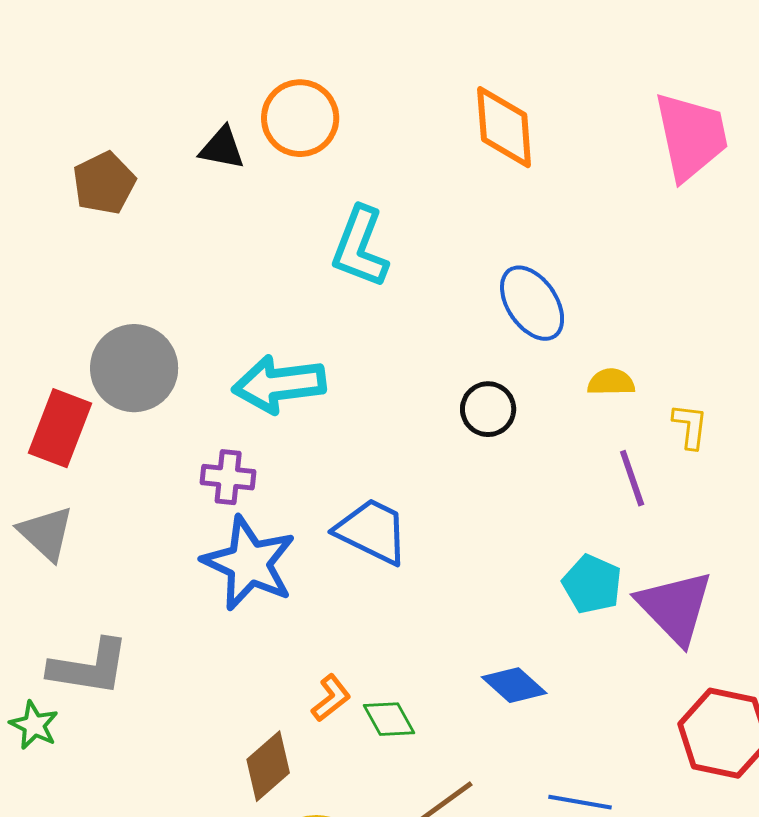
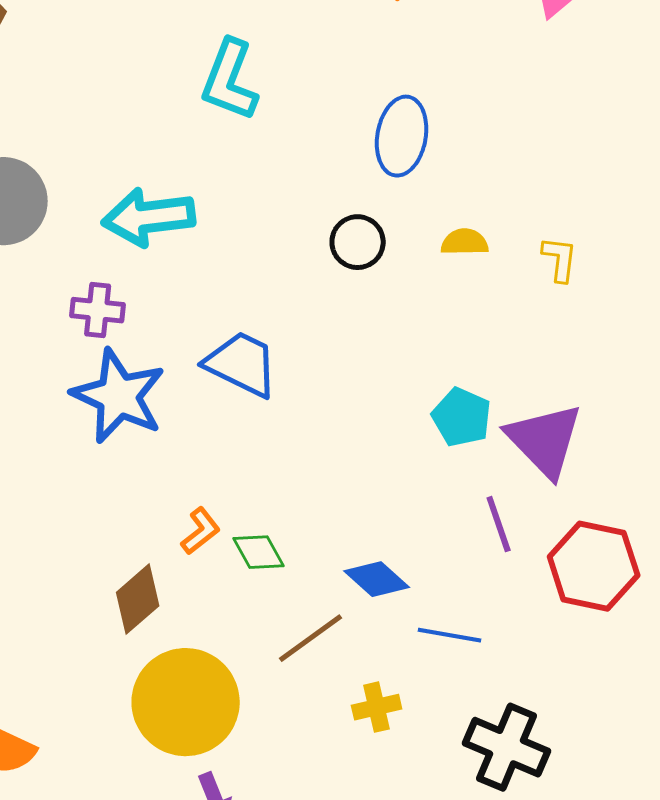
blue ellipse: (532, 303) -> (402, 136), turned 44
yellow semicircle: (611, 382) -> (465, 242), moved
purple line: (632, 478) -> (499, 524), moved
blue diamond: (514, 685) -> (377, 579), moved

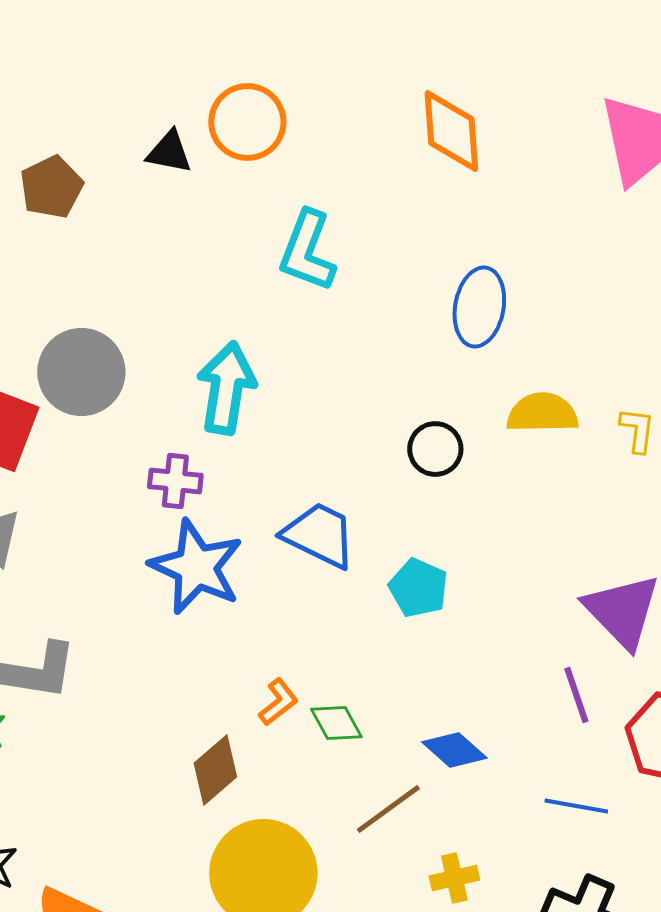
cyan arrow: (149, 217) -> (226, 388), turned 106
black circle: (358, 242) -> (435, 449), moved
yellow semicircle: (465, 242) -> (542, 413), size x1.5
cyan pentagon: (462, 417) -> (418, 588), moved
blue line: (450, 635) -> (576, 806), moved

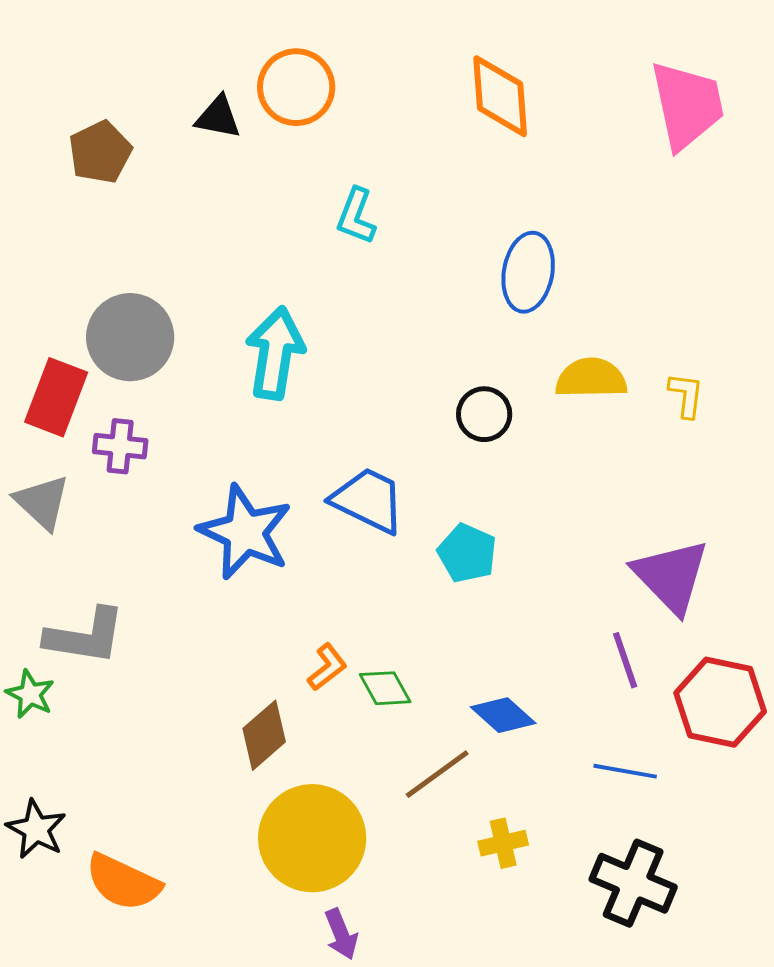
cyan L-shape: (307, 251) -> (356, 216), size x0.7
purple cross: (175, 481) -> (120, 446), moved

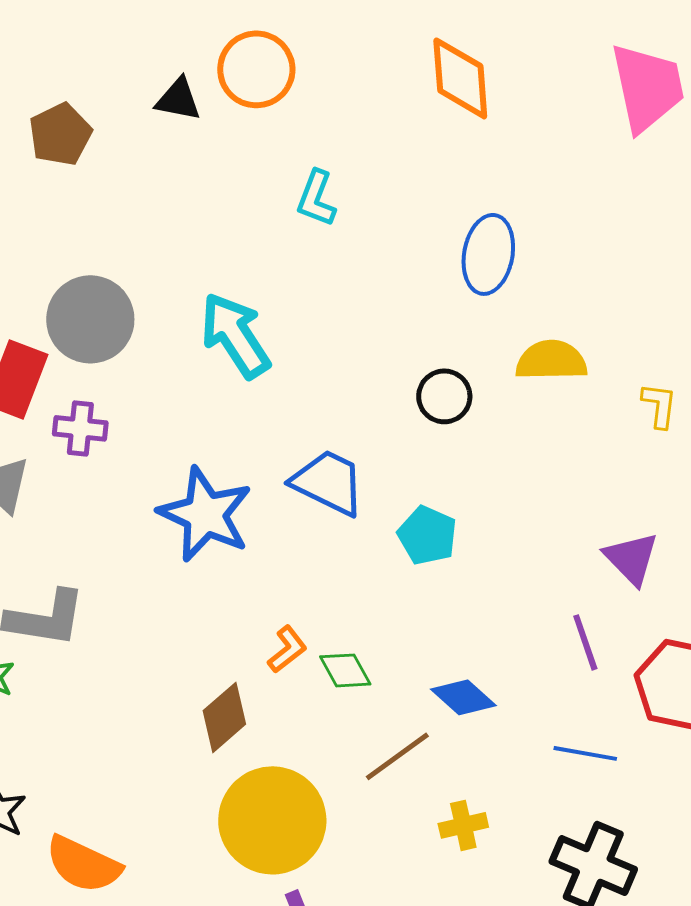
cyan arrow: (275, 353) -> (235, 335), turned -42
yellow L-shape: (686, 395) -> (659, 405), moved
purple triangle: (671, 576) -> (631, 558), size x0.7

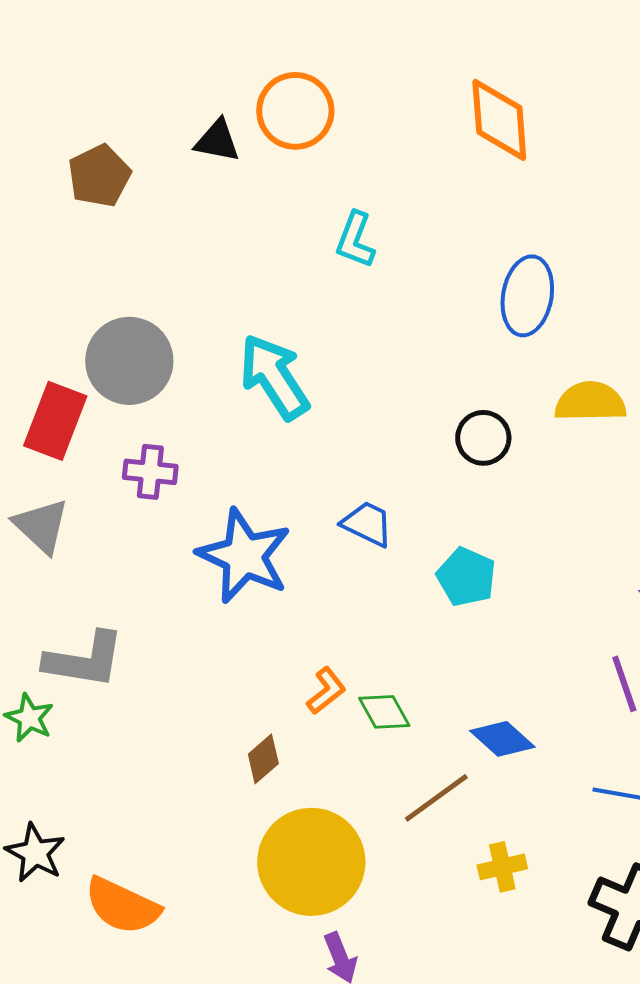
purple cross: (80, 428) -> (150, 472), moved
blue trapezoid: (328, 482) -> (367, 524), size x0.7
brown diamond: (224, 717) -> (263, 759), size x0.7

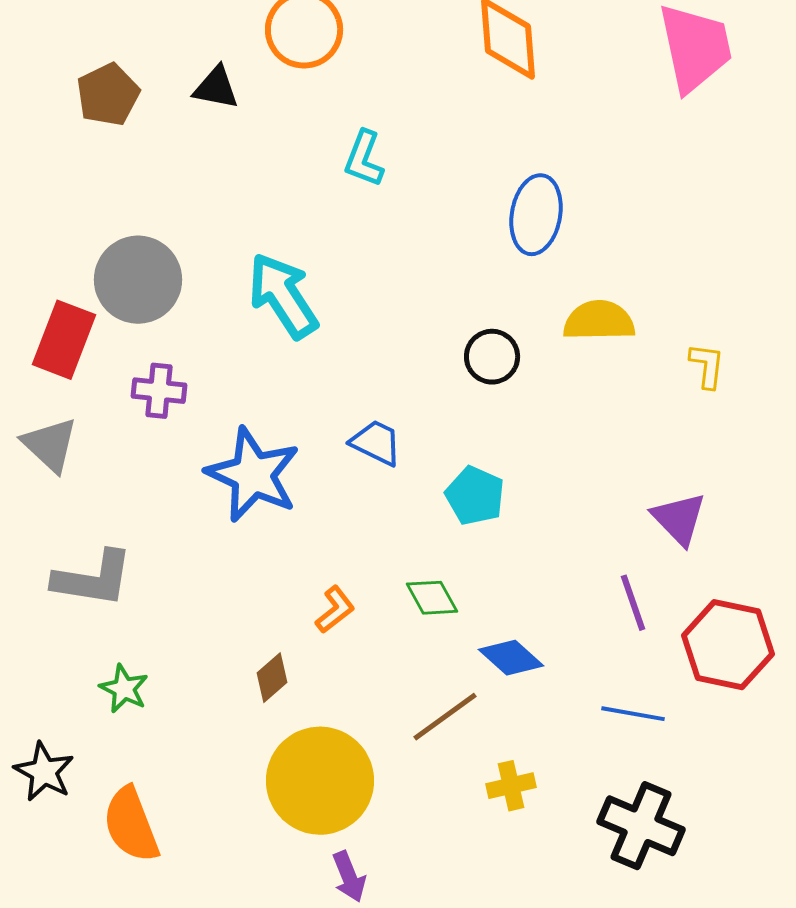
black triangle: (217, 141) -> (216, 88), moved
green diamond: (384, 712) -> (432, 598), moved
green star: (29, 718) -> (124, 689), moved
orange semicircle: (122, 906) -> (131, 825), turned 44

